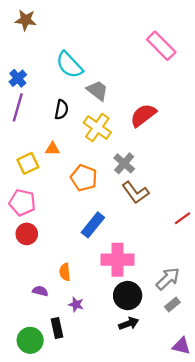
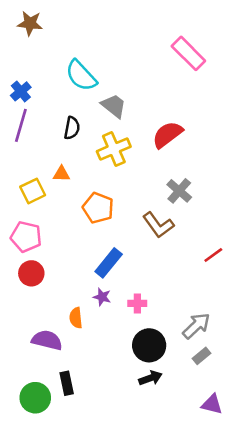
yellow cross: (97, 128) -> (114, 149), turned 32
gray cross: (124, 163) -> (179, 191), moved
pink cross: (117, 260) -> (137, 303), size x0.5
purple semicircle: (40, 291) -> (47, 340), size x1.6
purple star: (76, 304) -> (102, 297), moved

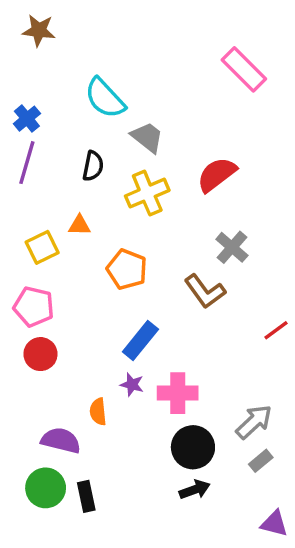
pink cross: (137, 303) -> (178, 393), size x1.6
green circle: (35, 398) -> (46, 488), moved

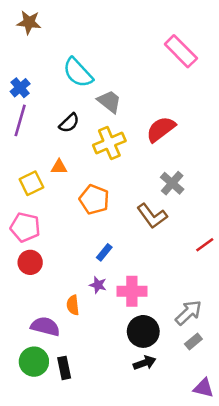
black semicircle: (93, 166) -> (69, 123), turned 35
blue rectangle: (140, 341) -> (104, 252), size x0.6

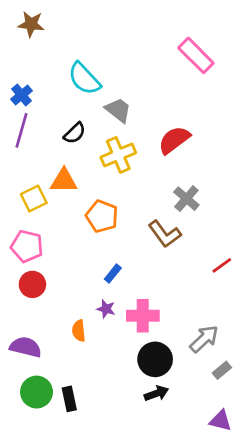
orange triangle: (59, 167) -> (64, 181), size x1.5
purple semicircle: (45, 326) -> (26, 347), moved
gray rectangle: (193, 342) -> (222, 370), moved

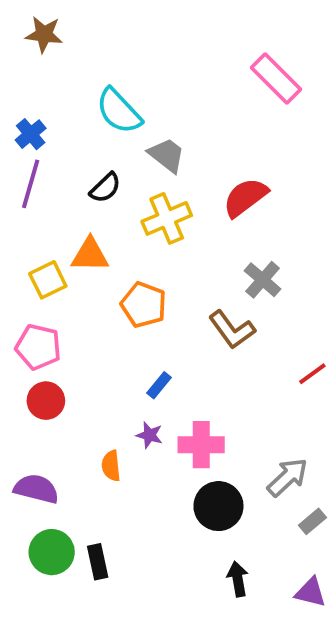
black arrow: (156, 393) -> (238, 579), moved, turned -80

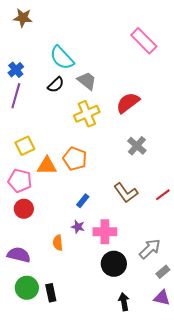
black semicircle: (105, 188) -> (56, 85), moved
orange triangle: (90, 255) -> (47, 166), moved
brown L-shape: (232, 330) -> (126, 193), moved
purple triangle: (311, 592) -> (162, 298), moved

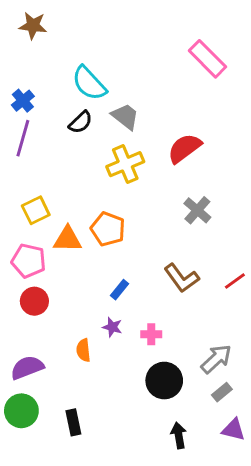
pink cross: (105, 232) -> (151, 334), size x0.6
purple semicircle: (19, 255) -> (27, 368), turned -35
gray rectangle: (163, 272) -> (222, 392), moved
green circle: (27, 288) -> (21, 411), moved

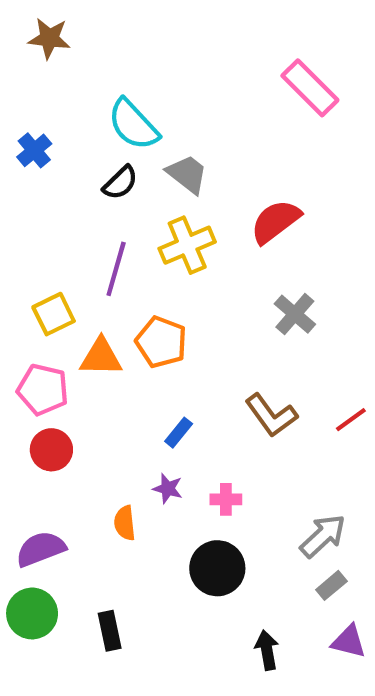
purple line: (23, 138) -> (116, 269), moved
black circle: (164, 381) -> (217, 568), moved

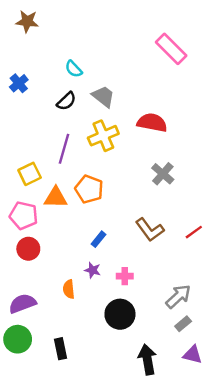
cyan semicircle: (133, 125) -> (74, 69), size x0.6
red semicircle: (275, 221) -> (152, 123), turned 48
black arrow: (267, 650) -> (147, 359), size x1.4

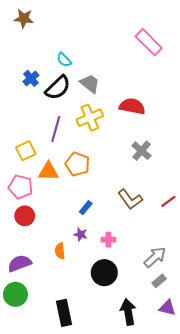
blue cross: (19, 83) -> (31, 78), moved
black semicircle: (66, 101) -> (58, 88), size x1.5
black rectangle: (60, 349) -> (64, 313), moved, size x1.4

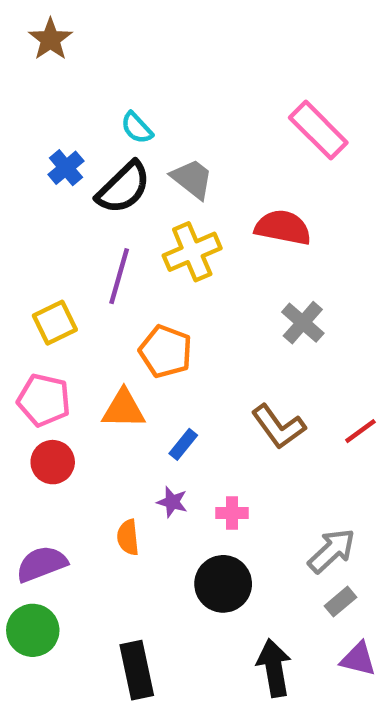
brown star: (24, 18) -> (50, 39), turned 30
pink rectangle: (149, 42) -> (318, 130), moved
orange triangle: (48, 171) -> (124, 409), moved

